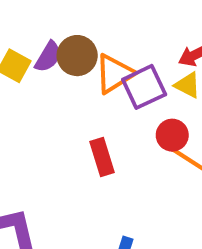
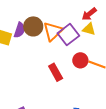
red circle: (172, 135) -> (80, 60), moved

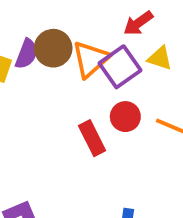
red arrow: (89, 14) -> (138, 23), moved
red circle: (80, 60) -> (125, 117), moved

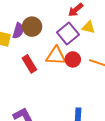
orange triangle: (91, 59) -> (56, 56), moved, turned 50
red rectangle: (92, 138) -> (29, 64), moved

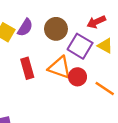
brown circle: (32, 27) -> (56, 29), moved
purple square: (68, 34) -> (80, 46), turned -35

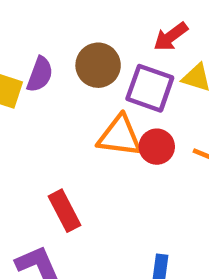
red rectangle: (27, 68) -> (64, 211), moved

